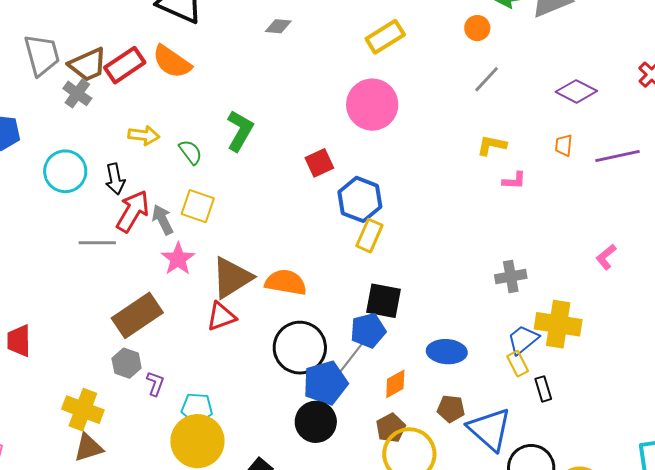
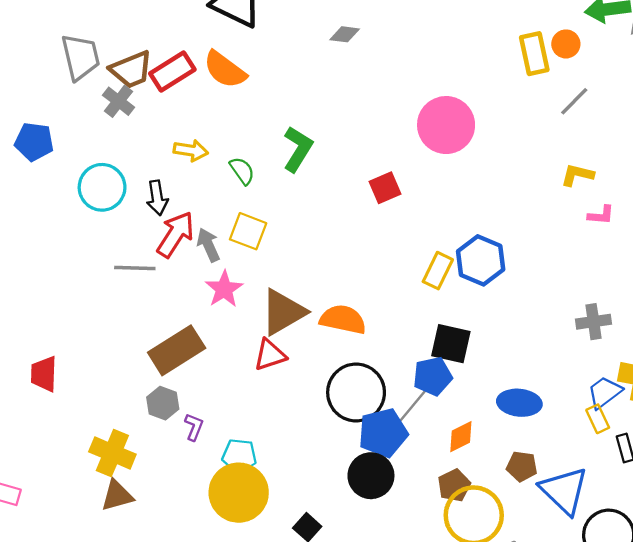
yellow rectangle: (385, 37) -> (534, 54), moved, turned -72
blue hexagon: (360, 199) -> (481, 260), moved

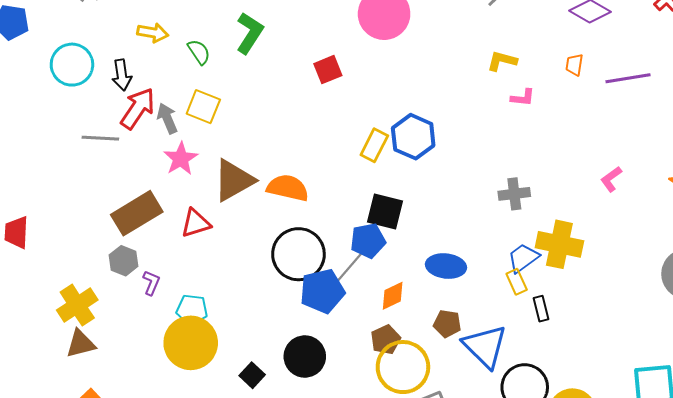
red triangle: (270, 355) -> (196, 223), moved
yellow cross: (112, 453) -> (77, 305), turned 33
black circle: (371, 476) -> (305, 356), moved

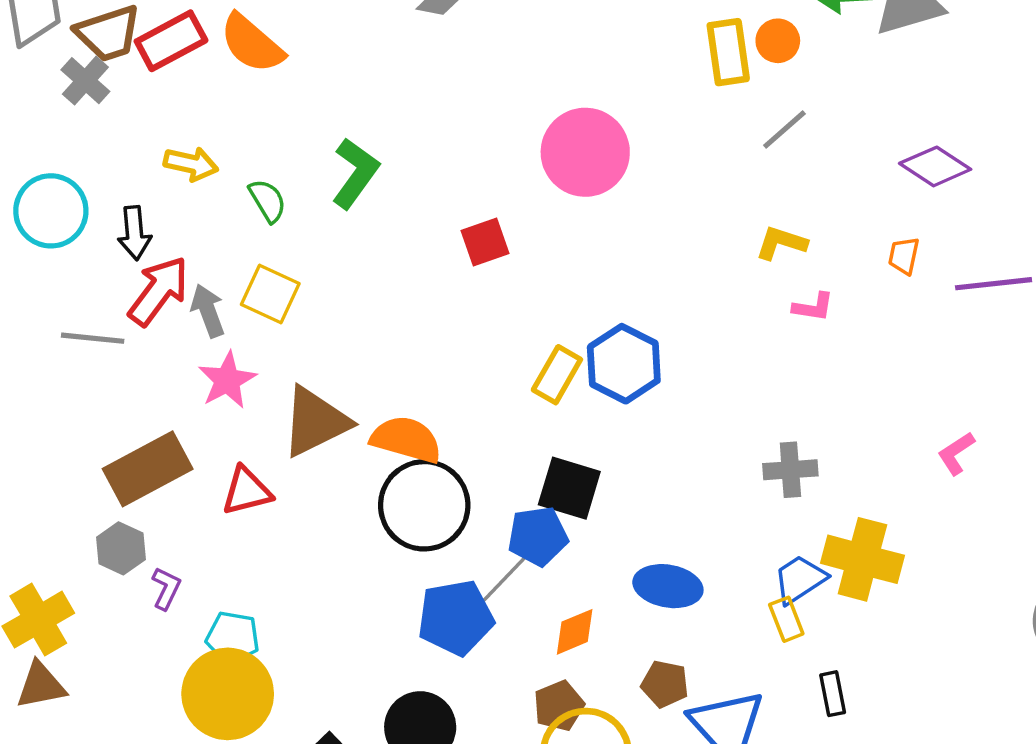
black circle: (298, 254) -> (424, 505), moved
black rectangle: (541, 309) -> (833, 694), moved

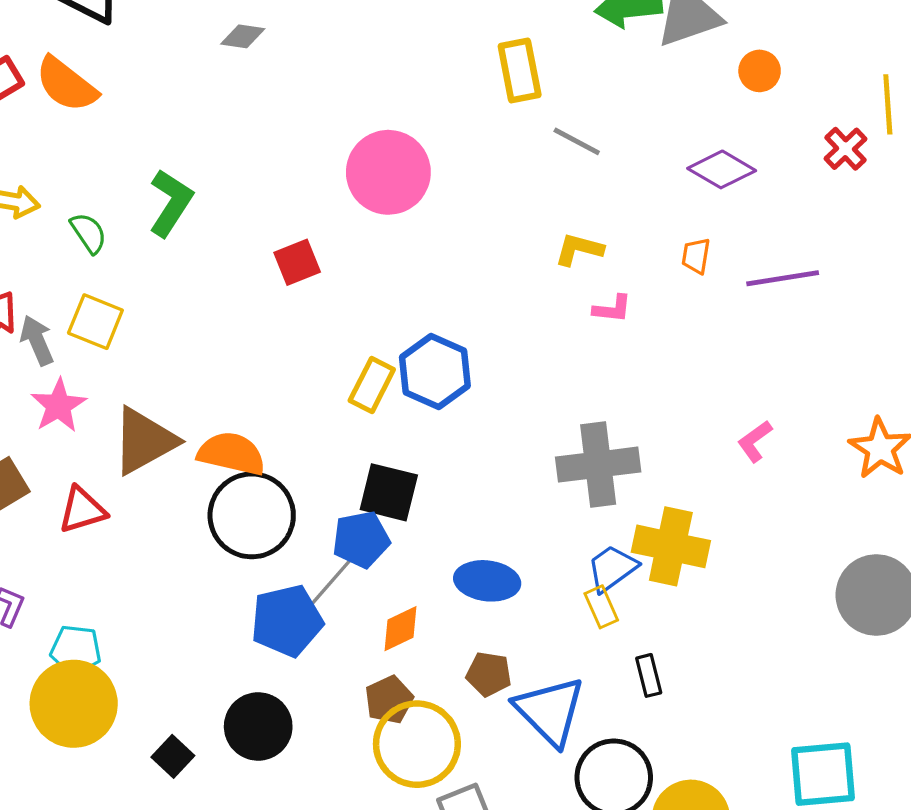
orange circle: (778, 41) -> (760, 71), moved
gray line: (784, 129) -> (577, 141), turned 72
gray cross: (790, 470) -> (598, 465), size x1.6

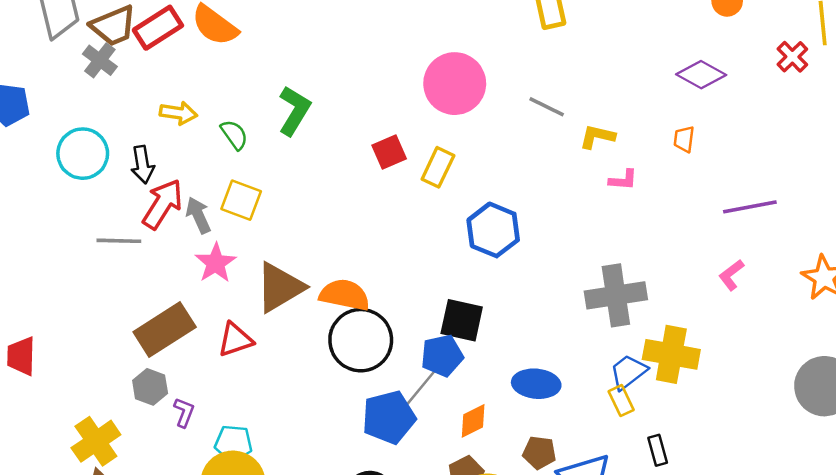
gray line: (577, 141) -> (547, 107), moved
purple line: (783, 278) -> (750, 207), moved
yellow rectangle: (372, 385) -> (438, 167), moved

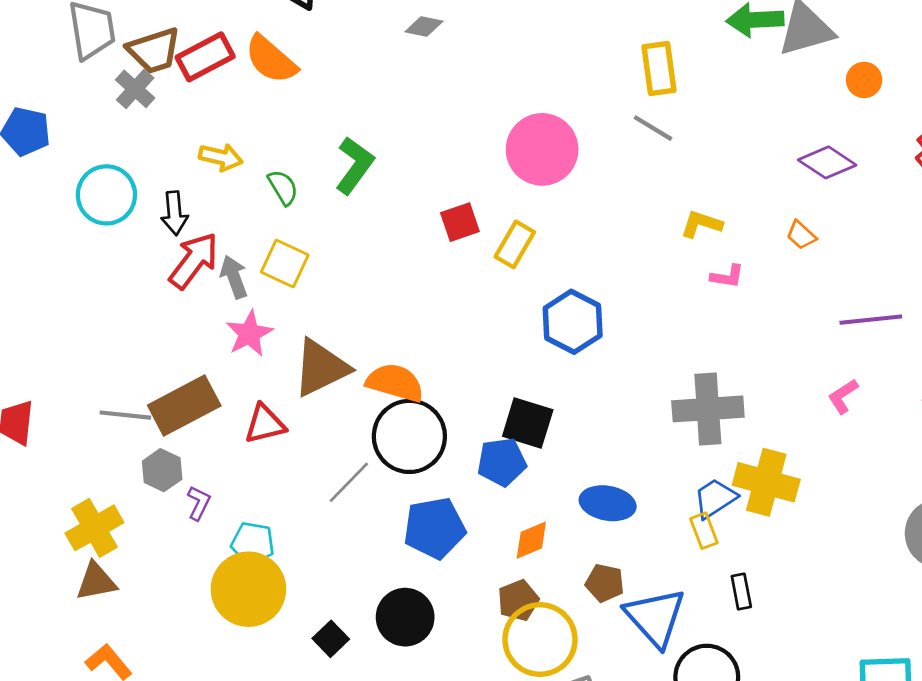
gray line: (547, 107) -> (653, 128), moved
orange trapezoid: (684, 139) -> (801, 235), turned -60
gray line: (119, 241) -> (125, 415), moved
gray line: (420, 388) -> (349, 482), moved

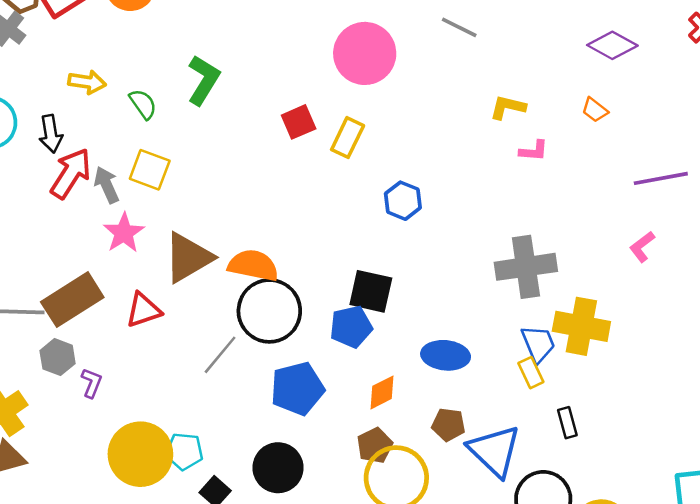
blue hexagon: (573, 322) -> (403, 201), size x0.7
blue trapezoid: (715, 498) -> (538, 344), turned 105
cyan pentagon: (253, 543) -> (184, 451), moved

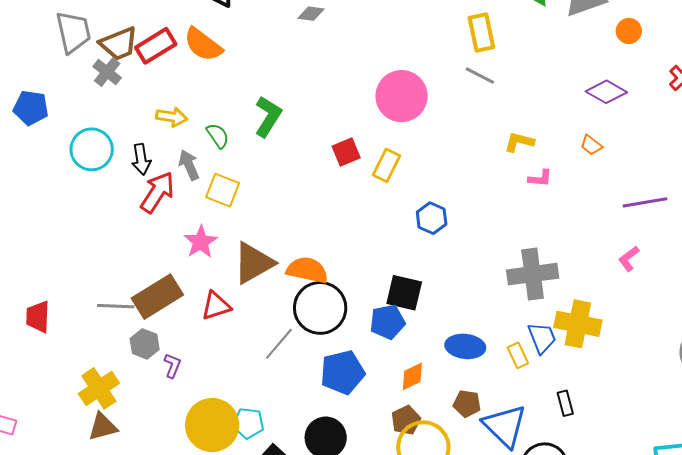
gray arrow: (107, 185) -> (189, 165), moved
yellow rectangle: (531, 373) -> (518, 355), moved

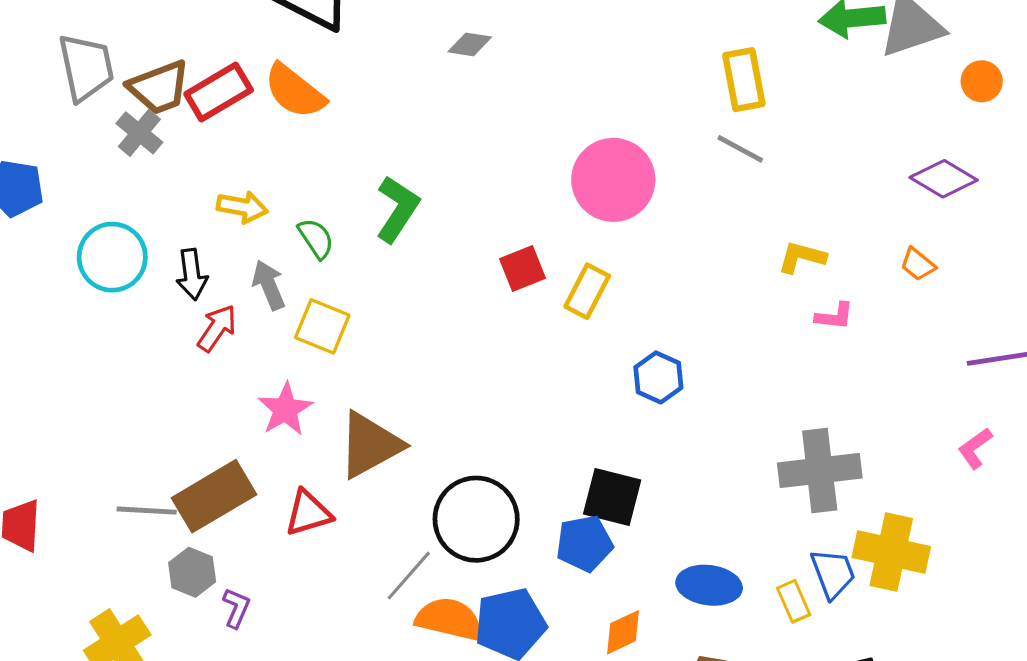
red arrow: (157, 192) -> (217, 328), size x0.7
orange semicircle: (307, 270) -> (449, 619), moved

